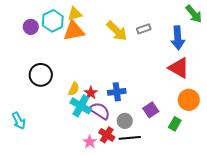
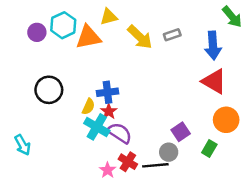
yellow triangle: (75, 14) -> (109, 17), moved
blue cross: (117, 92) -> (108, 92), moved
gray circle: (125, 121) -> (169, 152), moved

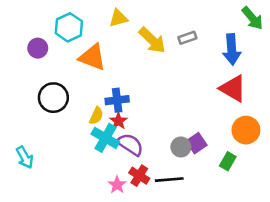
purple circle: (37, 32) -> (38, 48), moved
orange triangle: (88, 37) -> (92, 57), moved, turned 32
gray circle: (169, 152) -> (181, 147), moved

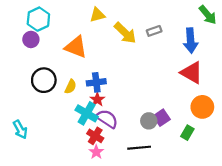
cyan hexagon: (69, 27) -> (38, 19), moved
yellow semicircle: (96, 116) -> (71, 87), moved
red cross: (139, 176) -> (95, 136), moved

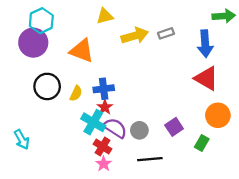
green arrow: (208, 15) -> (224, 16), turned -54
yellow arrow: (125, 33) -> (135, 36), turned -60
purple circle: (31, 39) -> (33, 43), size x1.6
gray circle: (149, 121) -> (139, 130), moved

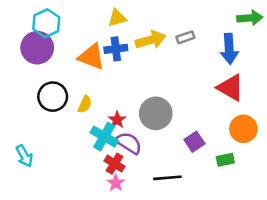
blue cross: (104, 89) -> (116, 49), moved
gray circle: (139, 130) -> (156, 113), moved, size x1.6
green rectangle: (202, 143) -> (225, 160), turned 49

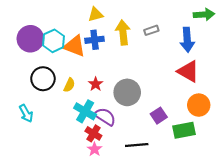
cyan hexagon: (46, 23) -> (54, 41), moved
yellow arrow: (151, 40) -> (123, 32), turned -80
red star: (117, 120) -> (96, 84), moved
cyan arrow: (24, 156) -> (26, 113), moved
green rectangle: (225, 160) -> (184, 130), size x1.5

